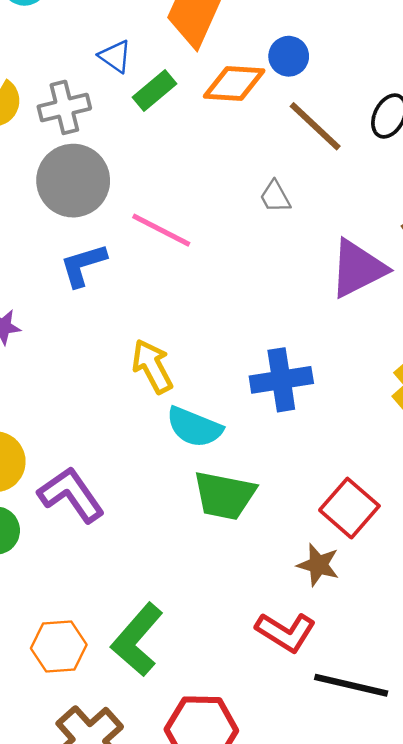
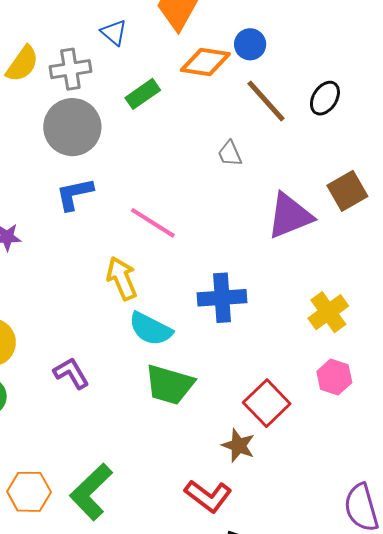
green rectangle: (154, 91) -> (143, 94), moved
pink line: (161, 230) -> (153, 223), moved
purple L-shape: (71, 495) -> (71, 373), moved, size x0.7

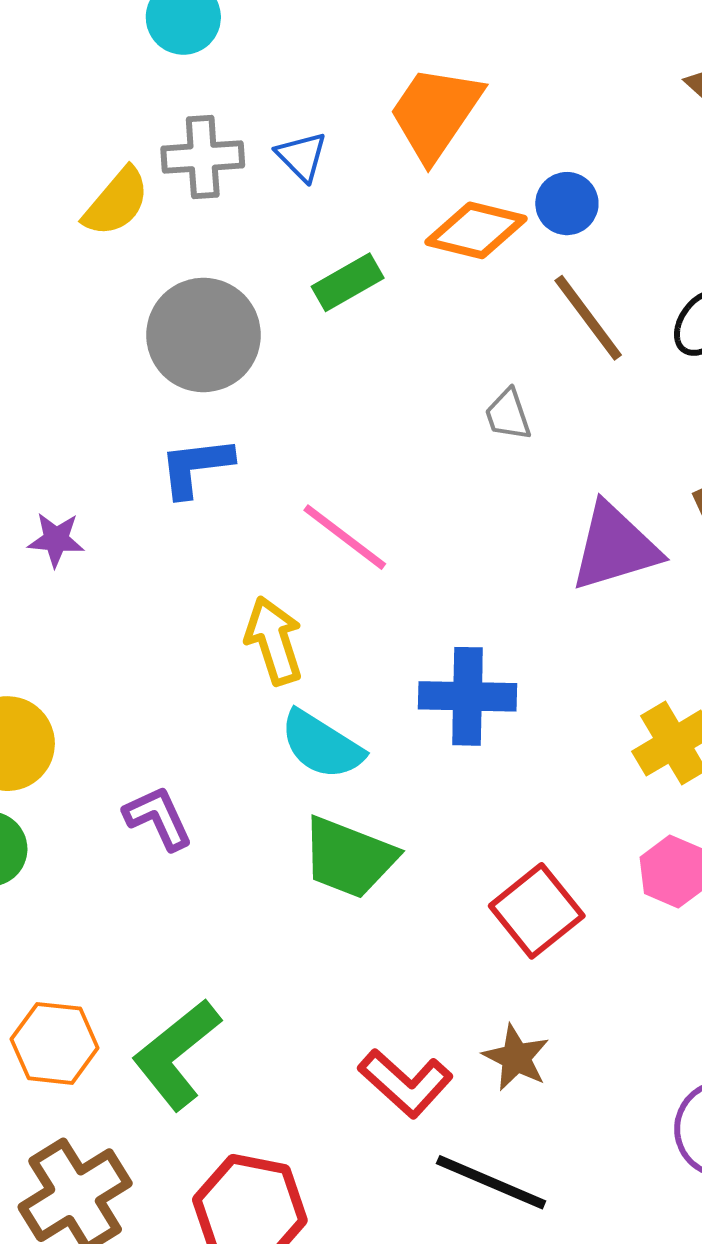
gray cross: (70, 69) -> (203, 157), moved
brown star: (238, 446) -> (516, 1058), moved

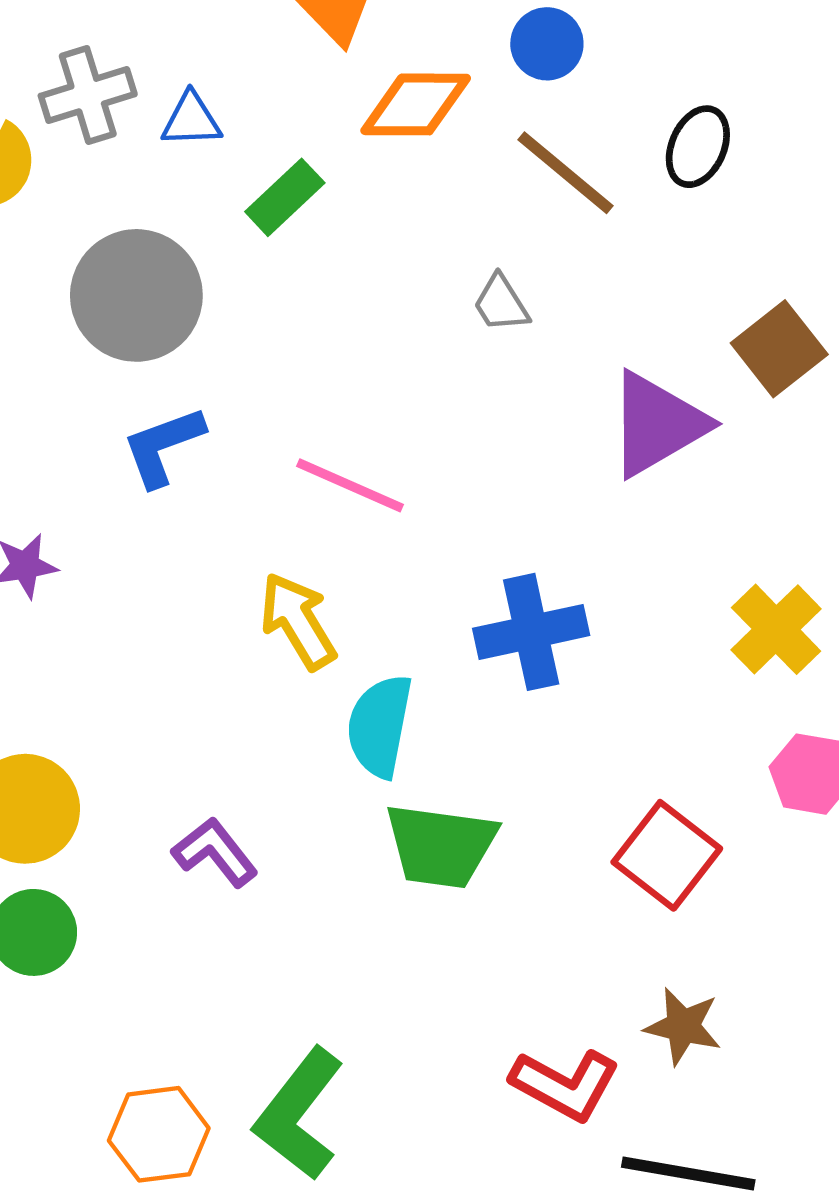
blue triangle: (302, 156) -> (191, 120), moved, turned -34
blue circle: (567, 204) -> (547, 44), moved
cyan semicircle: (322, 745) -> (380, 726), turned 82

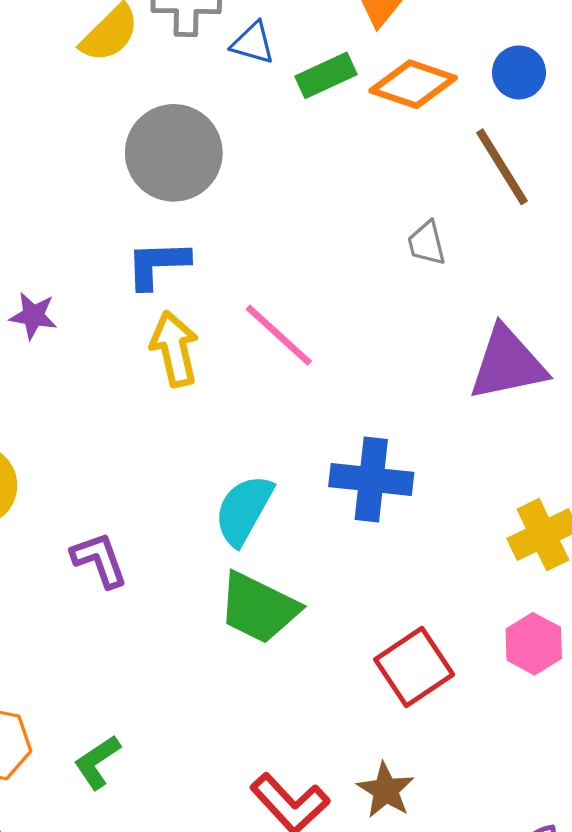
green rectangle: (285, 197) -> (326, 75), moved
yellow arrow: (298, 621) -> (174, 349), moved
green L-shape: (299, 1114) -> (97, 762), size x0.6

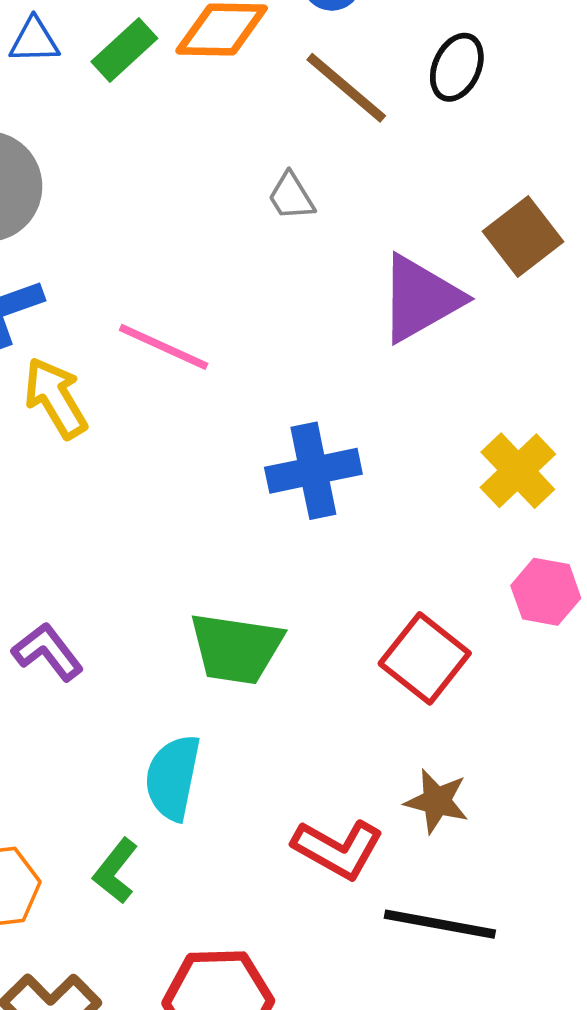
cyan semicircle: (244, 510) -> (173, 777), moved

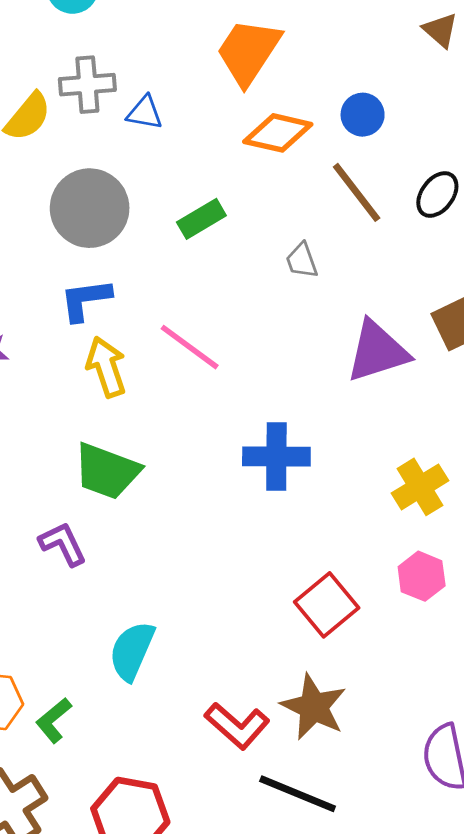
green rectangle: (124, 50) -> (201, 219), moved
green trapezoid: (236, 648) -> (107, 471), moved
brown star: (437, 801) -> (314, 707), size x1.4
green L-shape: (116, 871) -> (54, 720), moved

